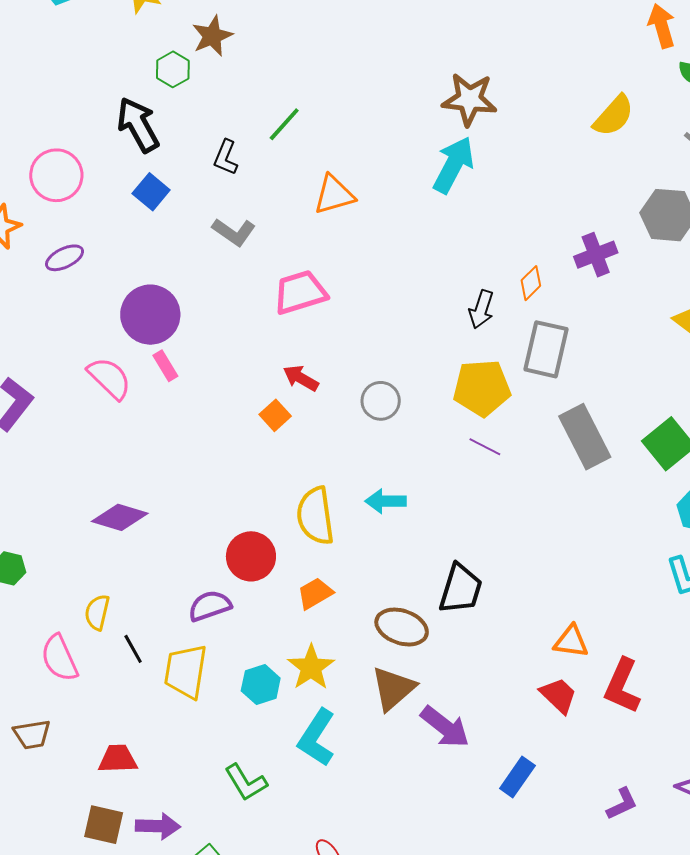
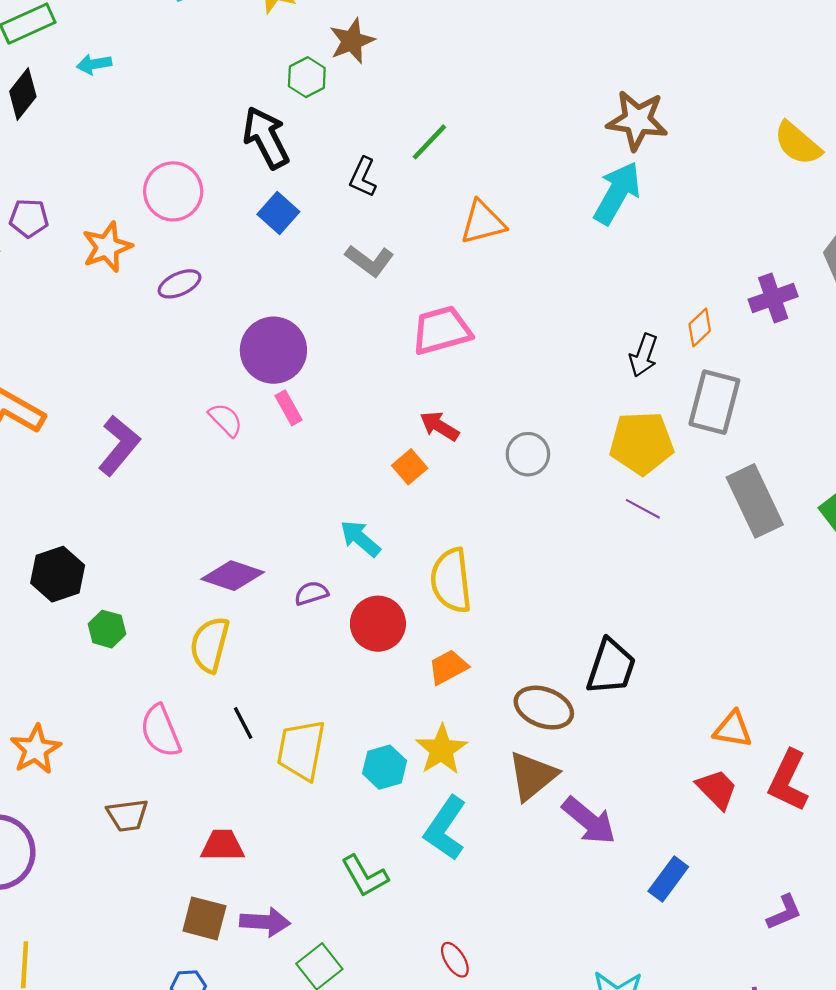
yellow semicircle: (614, 116) -> (798, 143), turned 87
pink semicircle: (109, 378) -> (226, 420), size x0.7
cyan arrow: (386, 501) -> (360, 538), moved, turned 39
purple semicircle: (210, 606) -> (311, 593), moved, size x0.7
yellow semicircle: (97, 612) -> (210, 645), moved, size x1.4

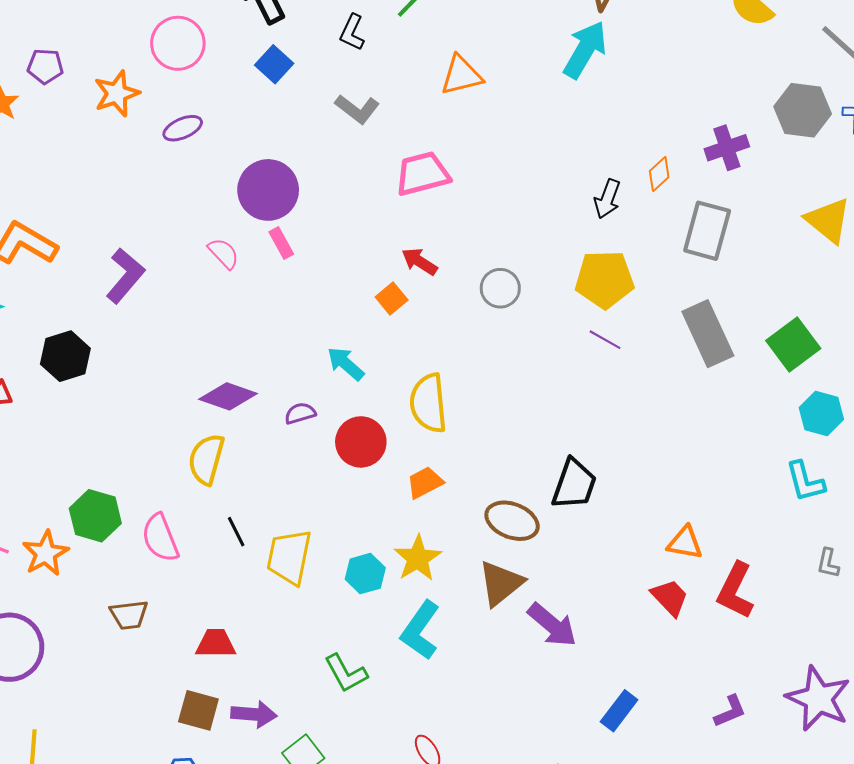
gray rectangle: (714, 402) -> (707, 231), moved
black hexagon: (58, 574) -> (65, 356), moved
green hexagon: (107, 629) -> (95, 516), moved, size x1.5
blue rectangle: (668, 879) -> (619, 711), moved

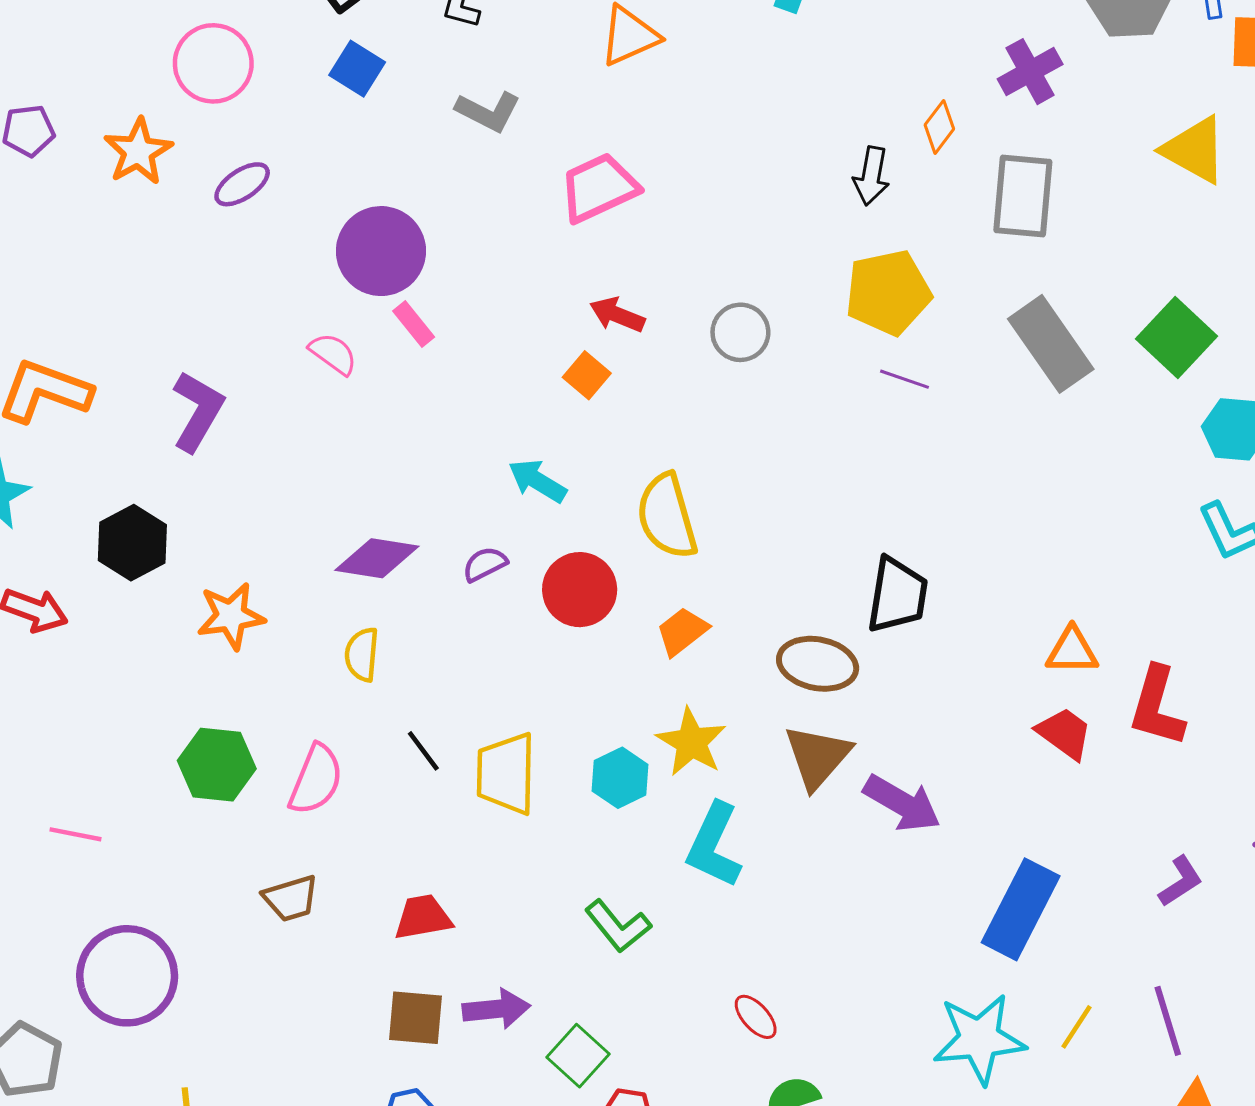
yellow semicircle: (206, 459) -> (362, 654), size x0.7
pink semicircle: (160, 538) -> (316, 780), turned -126
orange star: (46, 553) -> (231, 616), moved, turned 30
blue rectangle: (619, 711) -> (1021, 909), size x1.6

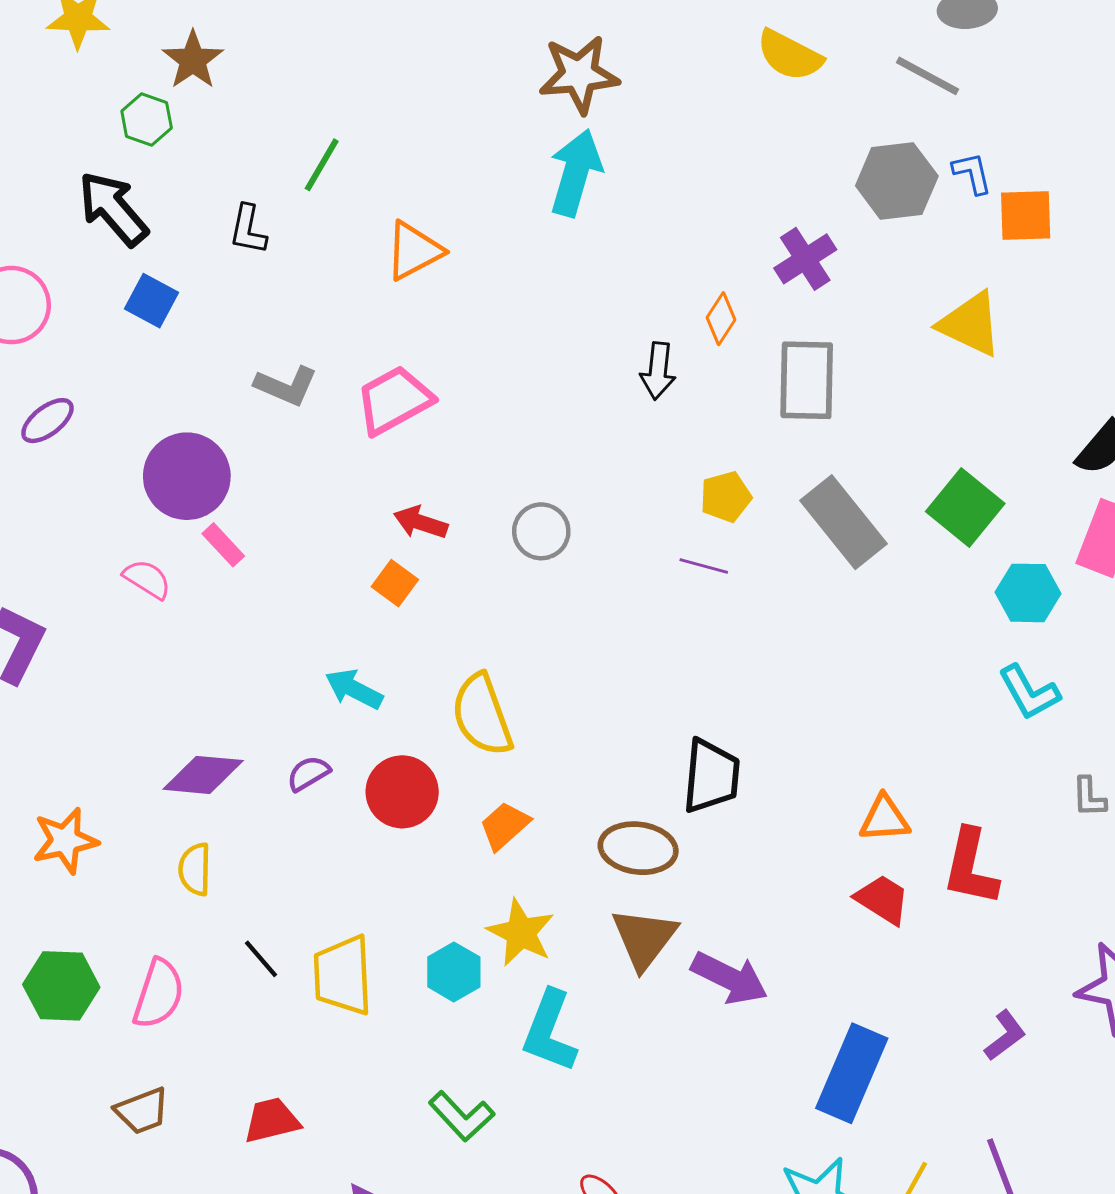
gray L-shape: (488, 112) -> (286, 386), moved
yellow pentagon: (888, 293) -> (726, 497), moved, size x0.6

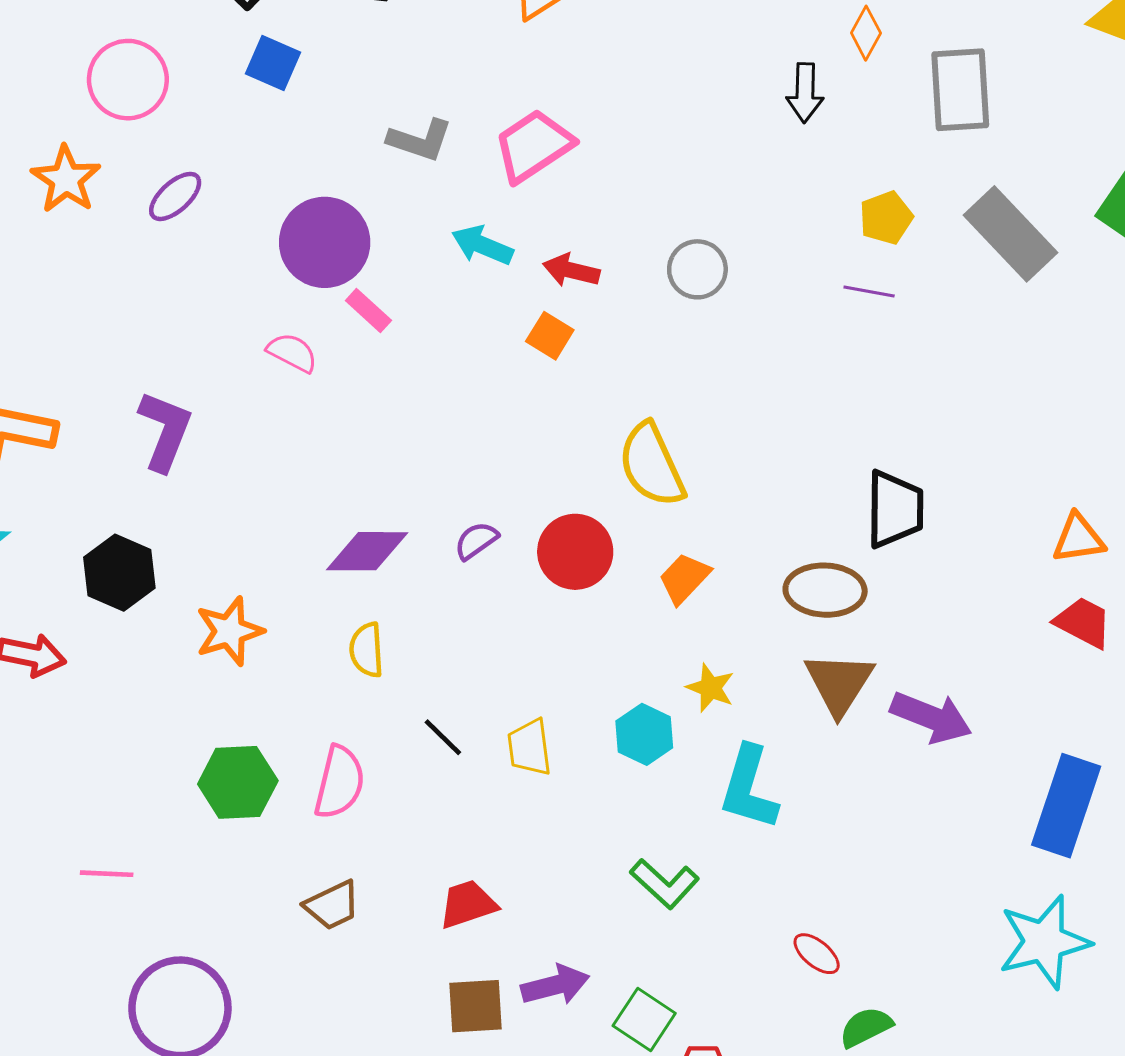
cyan arrow: (354, 689) -> (482, 245), moved
yellow star: (521, 933) -> (710, 688), size x0.7
yellow trapezoid: (343, 975) -> (529, 747), size x0.7

